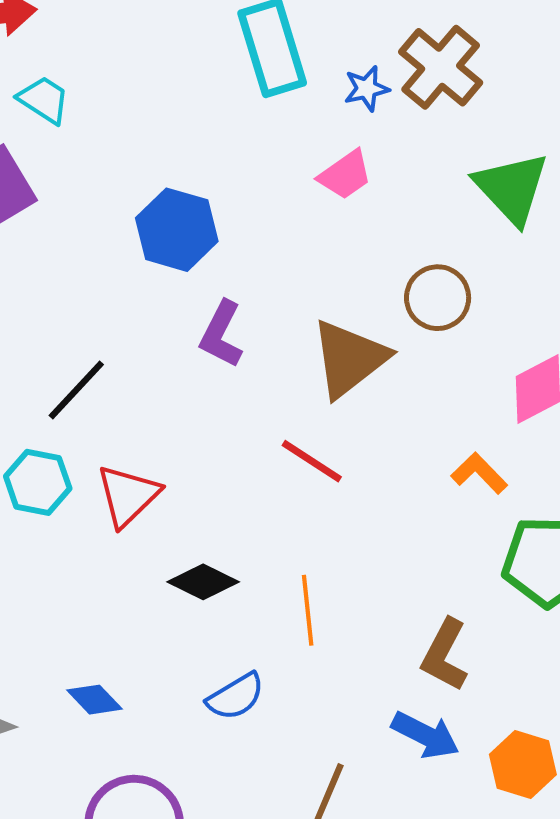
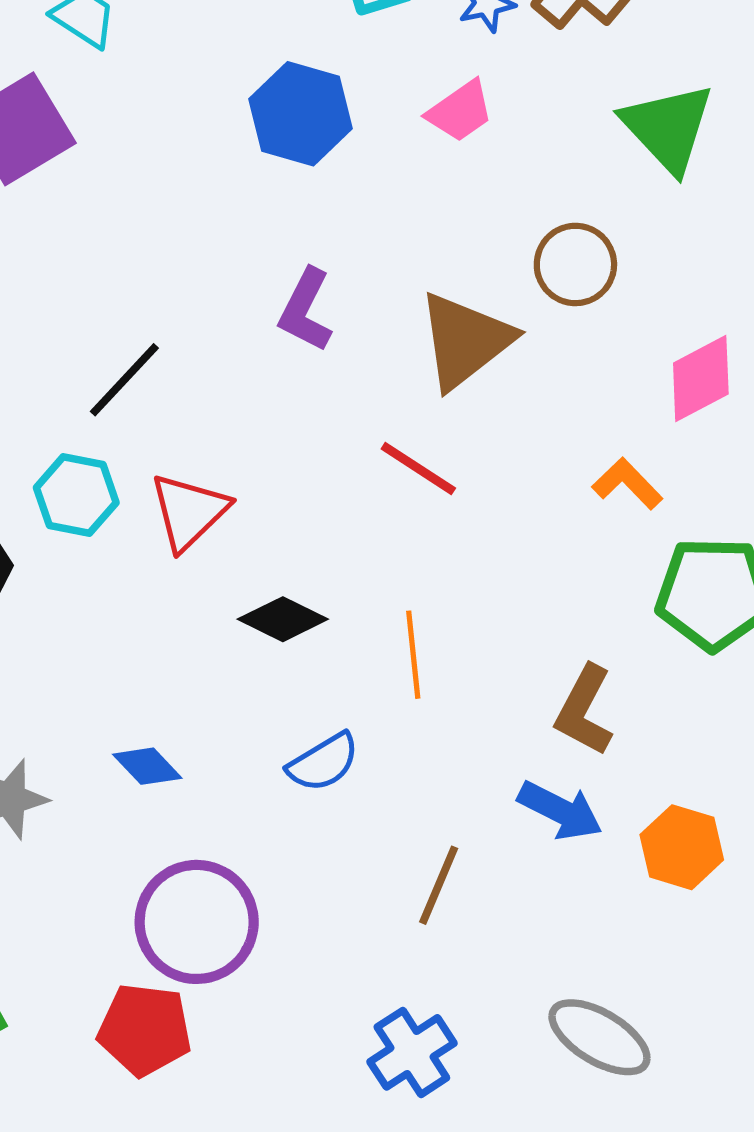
blue hexagon: (177, 230) -> (301, 114), moved

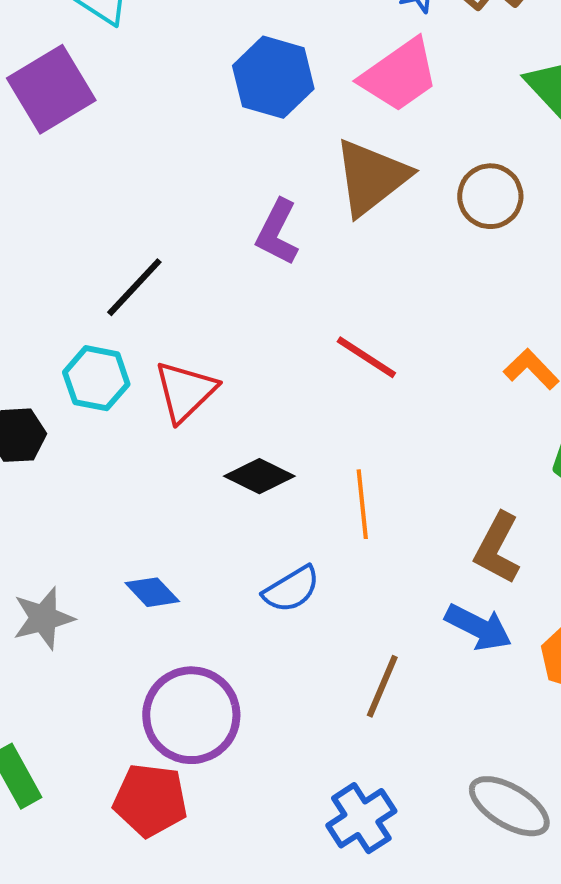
pink trapezoid: (460, 111) -> (399, 75), size x1.5
brown triangle: (465, 340) -> (371, 177), moved

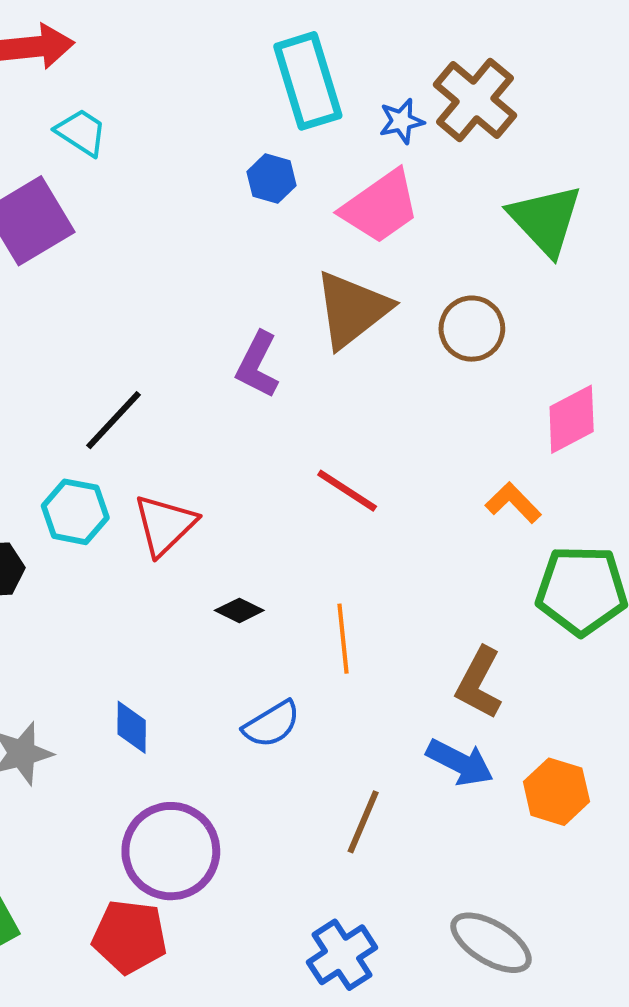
blue hexagon: (273, 77) -> (272, 179), moved, size x0.6
black diamond: (259, 476) -> (239, 610), size x0.7
blue diamond: (152, 592) -> (132, 727), turned 44

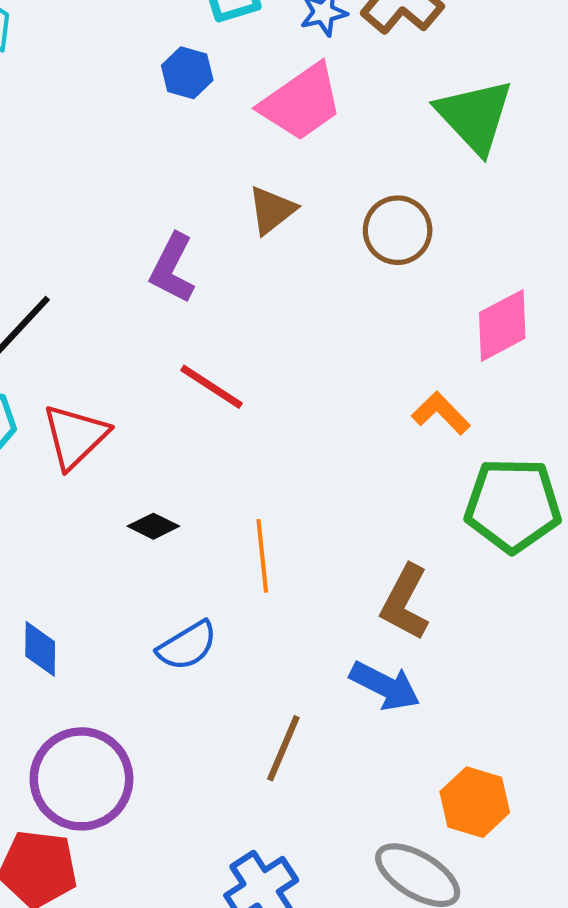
brown triangle: (352, 309) -> (272, 210), size x0.6
red line: (347, 491) -> (211, 387), moved
orange hexagon: (556, 792) -> (475, 802), moved

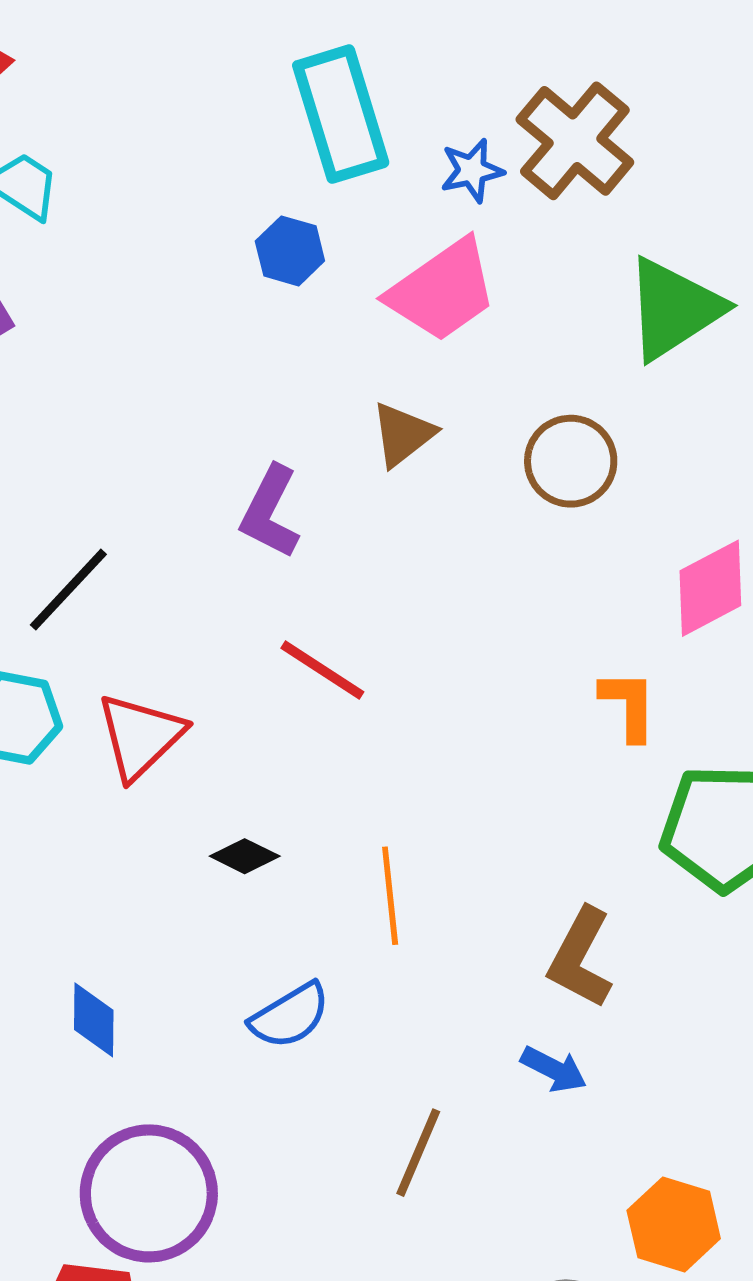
green triangle: (475, 116) -> (674, 309), turned 40
orange L-shape: (441, 413) -> (629, 705), turned 44
blue arrow: (385, 686) -> (554, 1069), size x0.7

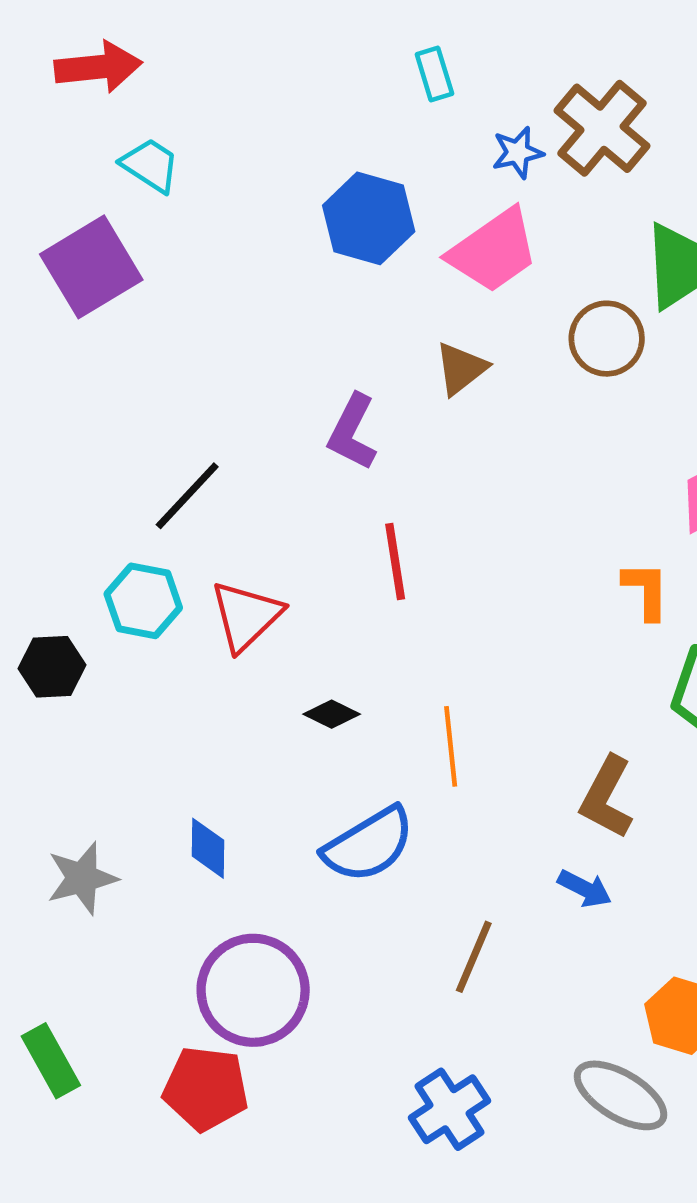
cyan rectangle: (341, 114) -> (434, 74), moved, size x0.5
blue hexagon: (290, 251) -> (369, 218), size x1.6
brown circle: (571, 461) -> (607, 339), moved
red line: (322, 670) -> (395, 562), turned 48
blue semicircle: (290, 1016) -> (369, 845), size x1.4

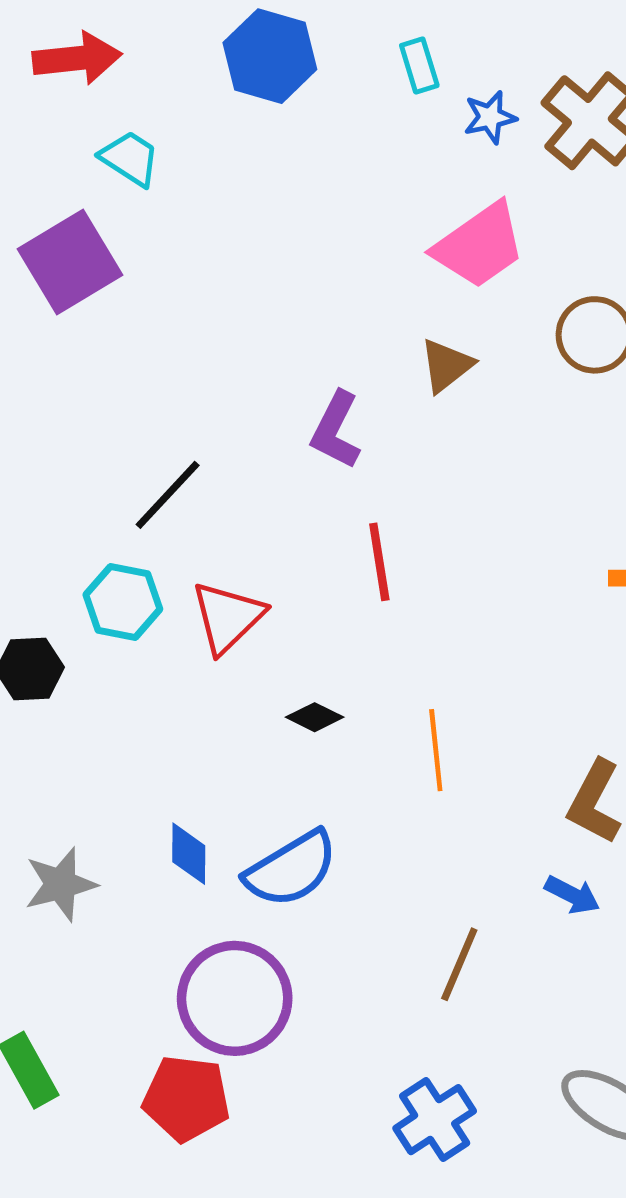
blue star: (518, 153) -> (490, 117), moved
blue hexagon: (369, 218) -> (270, 56), moved
blue semicircle: (369, 845) -> (291, 869), moved

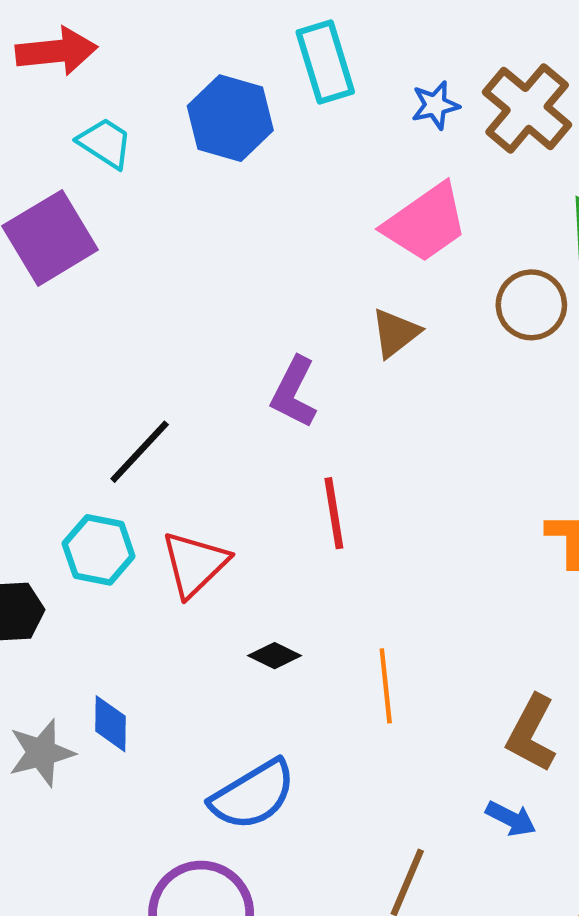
blue hexagon: (270, 56) -> (230, 118), moved
cyan rectangle: (419, 65) -> (325, 62), moved, size x1.6
blue diamond: (189, 854) -> (110, 724), moved
gray star: (61, 884) -> (41, 753), moved

